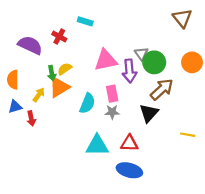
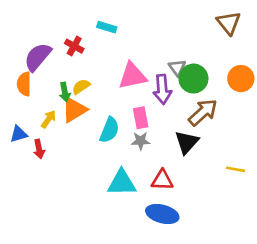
purple semicircle: (30, 45) -> (38, 57), turned -75
orange semicircle: (13, 80) -> (24, 84), moved

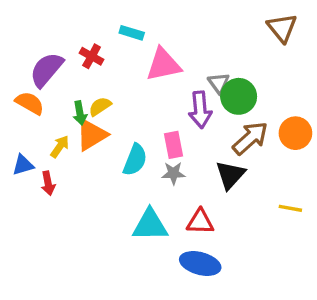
pink triangle: (132, 76) -> (163, 65), moved
orange circle: (241, 79) -> (295, 133), moved
orange semicircle: (24, 84) -> (30, 103), turned 120

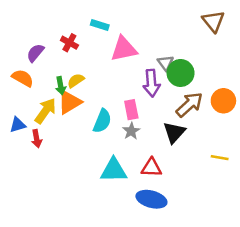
purple semicircle: (46, 70) -> (35, 53), size x0.7
yellow arrow: (60, 147) -> (45, 111), size x1.5
gray star: (173, 173) -> (131, 131), turned -30

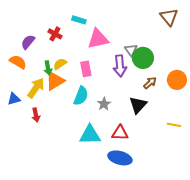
brown arrow: (189, 105) -> (150, 83), size x0.6
pink rectangle: (131, 110) -> (86, 69), moved
red arrow: (37, 139) -> (36, 115), moved

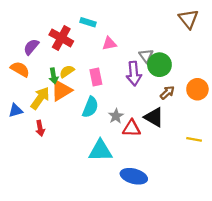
red cross: (55, 34) -> (61, 38), size x1.5
pink triangle: (98, 39) -> (109, 44), size x0.6
black triangle: (138, 105) -> (154, 117), turned -42
red triangle: (120, 133) -> (132, 128), moved

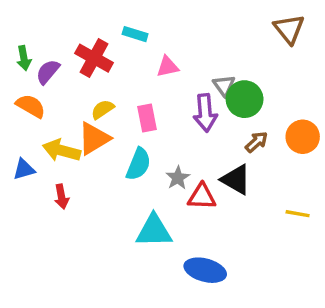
green arrow: (53, 76) -> (24, 58), moved
yellow arrow: (40, 98) -> (61, 150), turned -110

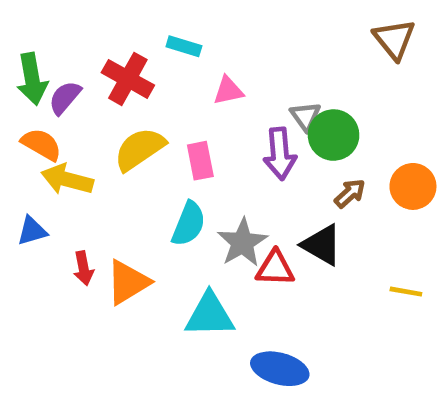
green arrow: (24, 58) -> (32, 79), size x1.5
yellow semicircle: (103, 109) -> (140, 149), size x1.6
orange triangle: (94, 138) -> (128, 282), moved
yellow arrow: (61, 150) -> (67, 179), moved
gray star: (178, 178) -> (242, 243), size x1.5

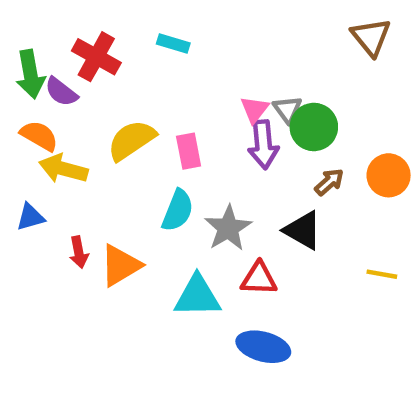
red cross: (128, 79) -> (96, 57), moved
pink triangle: (228, 91) -> (255, 109), moved, turned -40
purple semicircle: (65, 98) -> (61, 92), turned -92
red triangle: (275, 268) -> (259, 279), moved

